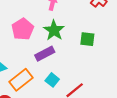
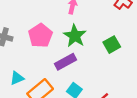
green square: (87, 39) -> (112, 45), turned -35

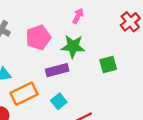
green star: (75, 36) -> (73, 46), turned 30

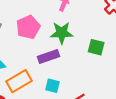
green square: (108, 64) -> (96, 47), turned 35
cyan square: (59, 101) -> (53, 86), turned -32

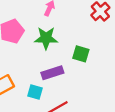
purple rectangle: (48, 56) -> (52, 73), moved

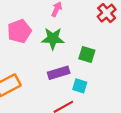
cyan square: (35, 92) -> (80, 86), moved

